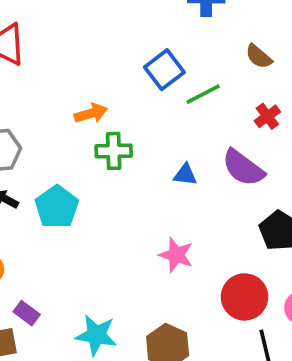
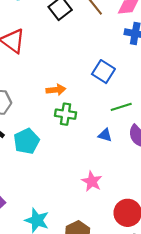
blue square: (164, 70) -> (103, 72), turned -30
green line: (203, 94) -> (121, 107), moved

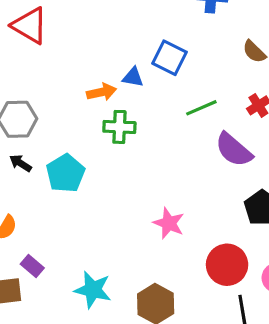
blue triangle: (105, 135) -> (133, 77), moved

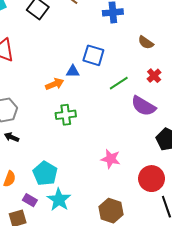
green cross: (119, 127) -> (66, 115), moved
cyan pentagon: (65, 173) -> (45, 173), moved
cyan star: (93, 290) -> (59, 200), moved, turned 30

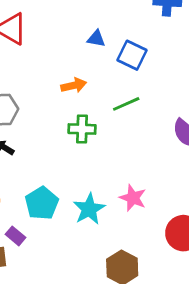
blue triangle: (73, 71) -> (96, 39), moved
green line: (119, 83) -> (126, 104), moved
cyan star: (59, 200) -> (89, 209), moved

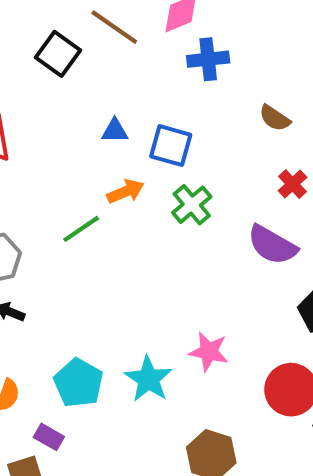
orange arrow: (74, 85) -> (126, 191), moved
green line: (126, 104) -> (81, 229), moved
green cross: (82, 129) -> (192, 205), moved, turned -32

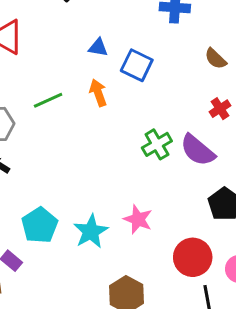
orange arrow: (126, 191) -> (98, 93), turned -96
green cross: (192, 205) -> (157, 144), moved
green line: (81, 229) -> (48, 100), moved

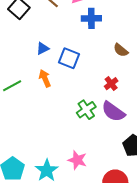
blue triangle: (98, 47) -> (43, 48), turned -32
red cross: (220, 109) -> (111, 84), moved

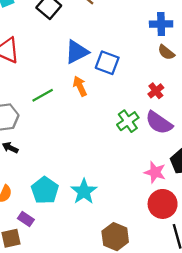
blue cross: (91, 18) -> (161, 24), moved
blue triangle: (43, 48) -> (77, 52), size x1.6
pink star: (77, 160) -> (155, 172), moved

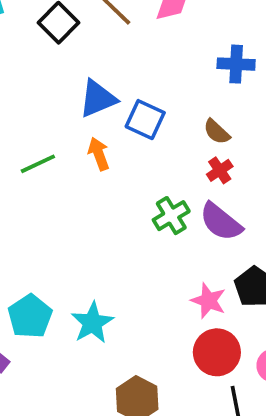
brown semicircle: (166, 52) -> (217, 132), moved

